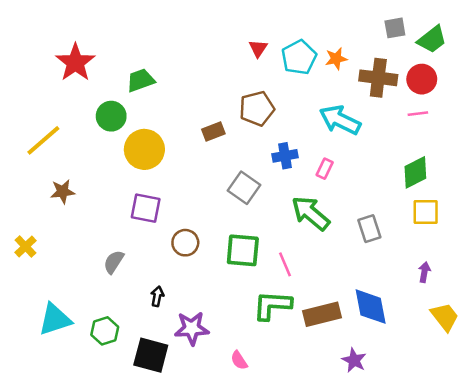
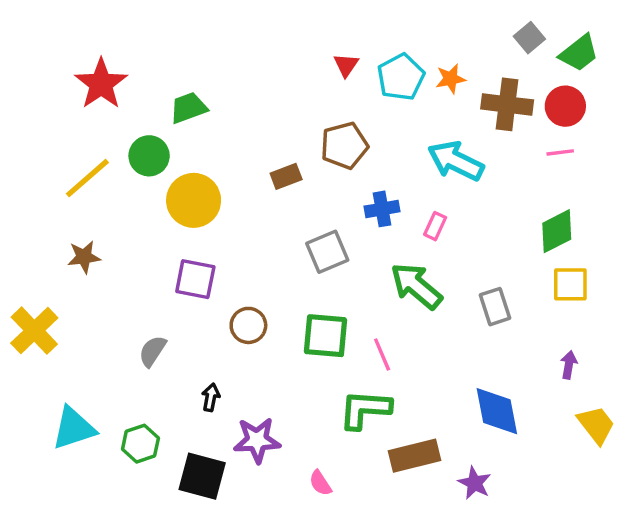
gray square: (395, 28) -> (529, 38), turned -30
yellow line: (43, 140) -> (87, 178), moved
gray square: (244, 188) -> (327, 252), turned 32
yellow cross: (26, 247) -> (34, 331), size x1.6
brown rectangle: (322, 314) -> (415, 456), moved

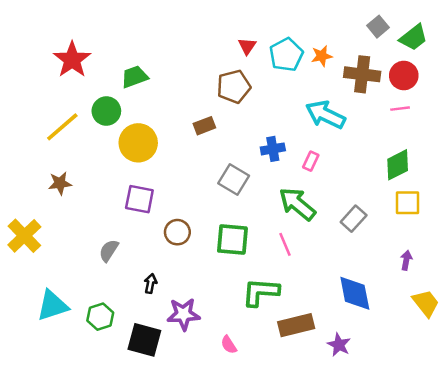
brown pentagon: (344, 146) -> (234, 87), moved
gray square: (327, 252) -> (234, 180), turned -36
gray rectangle: (495, 307) -> (354, 219), turned 60
pink line: (382, 355) -> (285, 244), moved

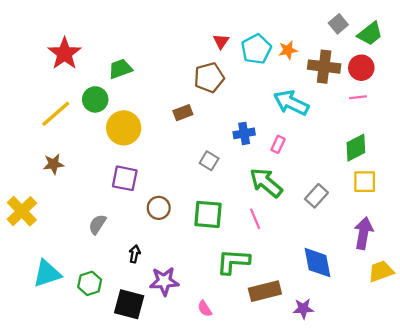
gray square: (234, 180) -> (209, 161), size x0.7
purple arrow: (406, 260) -> (364, 233), size x1.8
yellow trapezoid: (426, 303) -> (381, 271), turned -72
purple star: (339, 345) -> (303, 309), turned -30

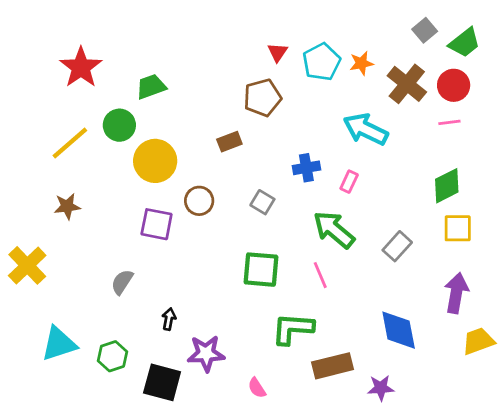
brown cross: (324, 67) -> (407, 84), turned 32
brown circle: (159, 208) -> (199, 201), moved

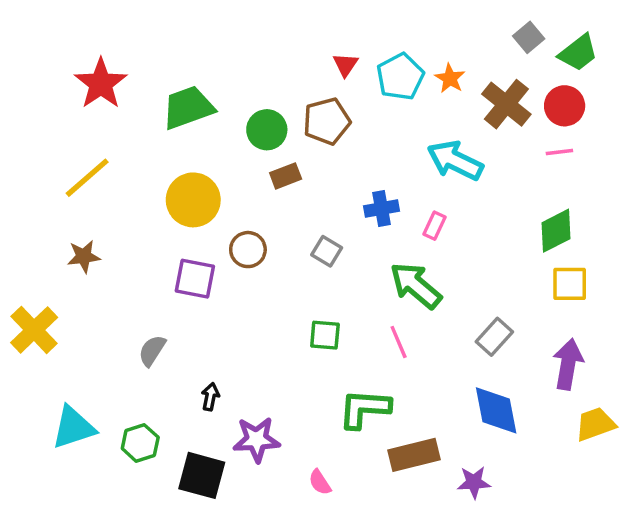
orange star: (361, 63) -> (450, 78), turned -30
green trapezoid: (151, 87) -> (188, 108), size x1.4
green circle: (119, 125) -> (267, 130), moved
gray rectangle: (397, 246) -> (494, 337), moved
green square: (261, 270) -> (325, 335), size x0.7

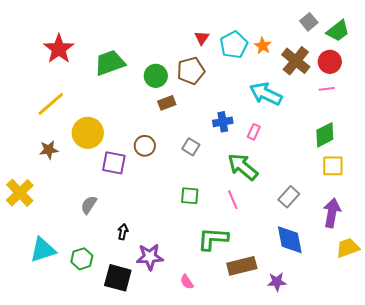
yellow circle: (193, 200) -> (88, 133), moved

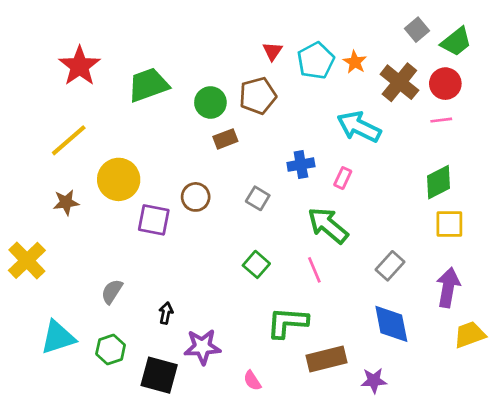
green square: (190, 196) -> (256, 264), turned 36
gray semicircle: (89, 205) -> (112, 291), moved

